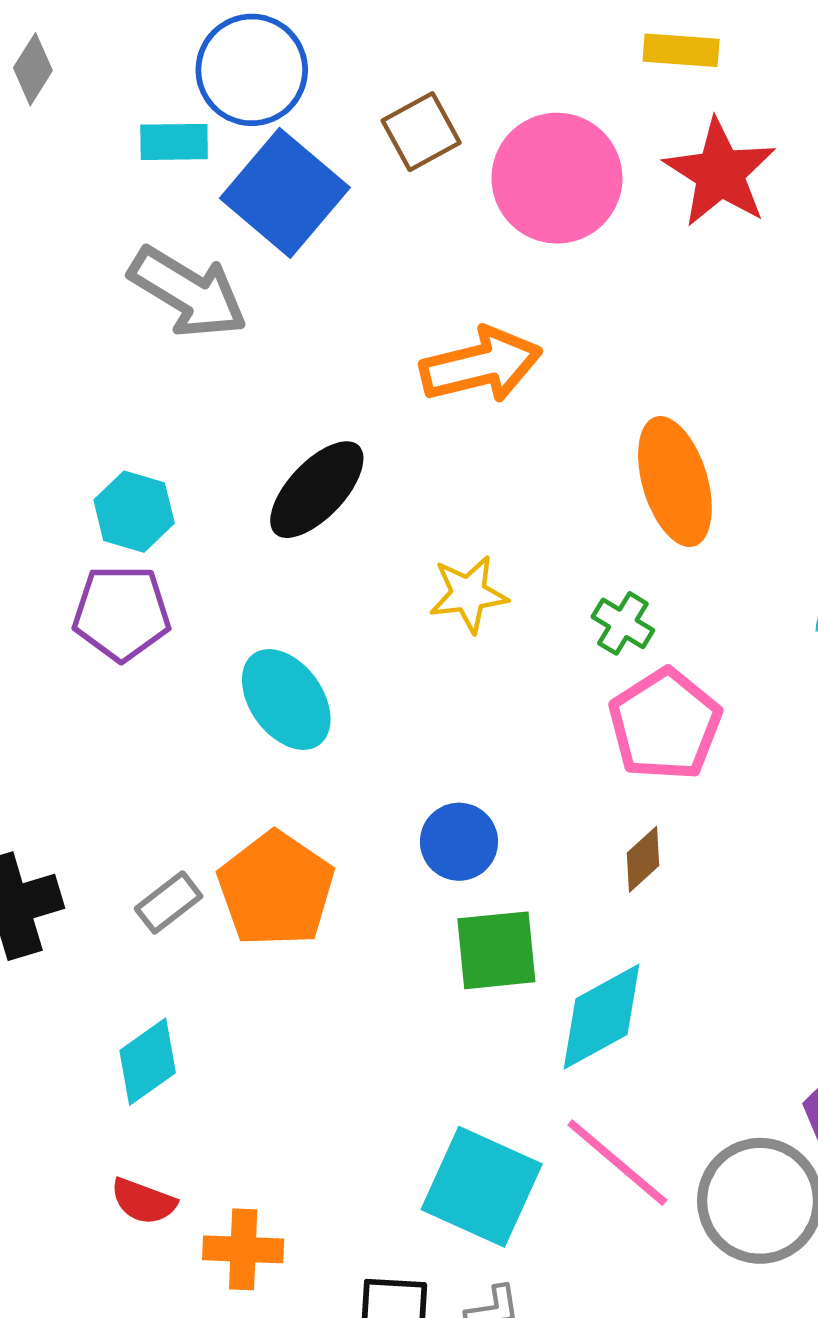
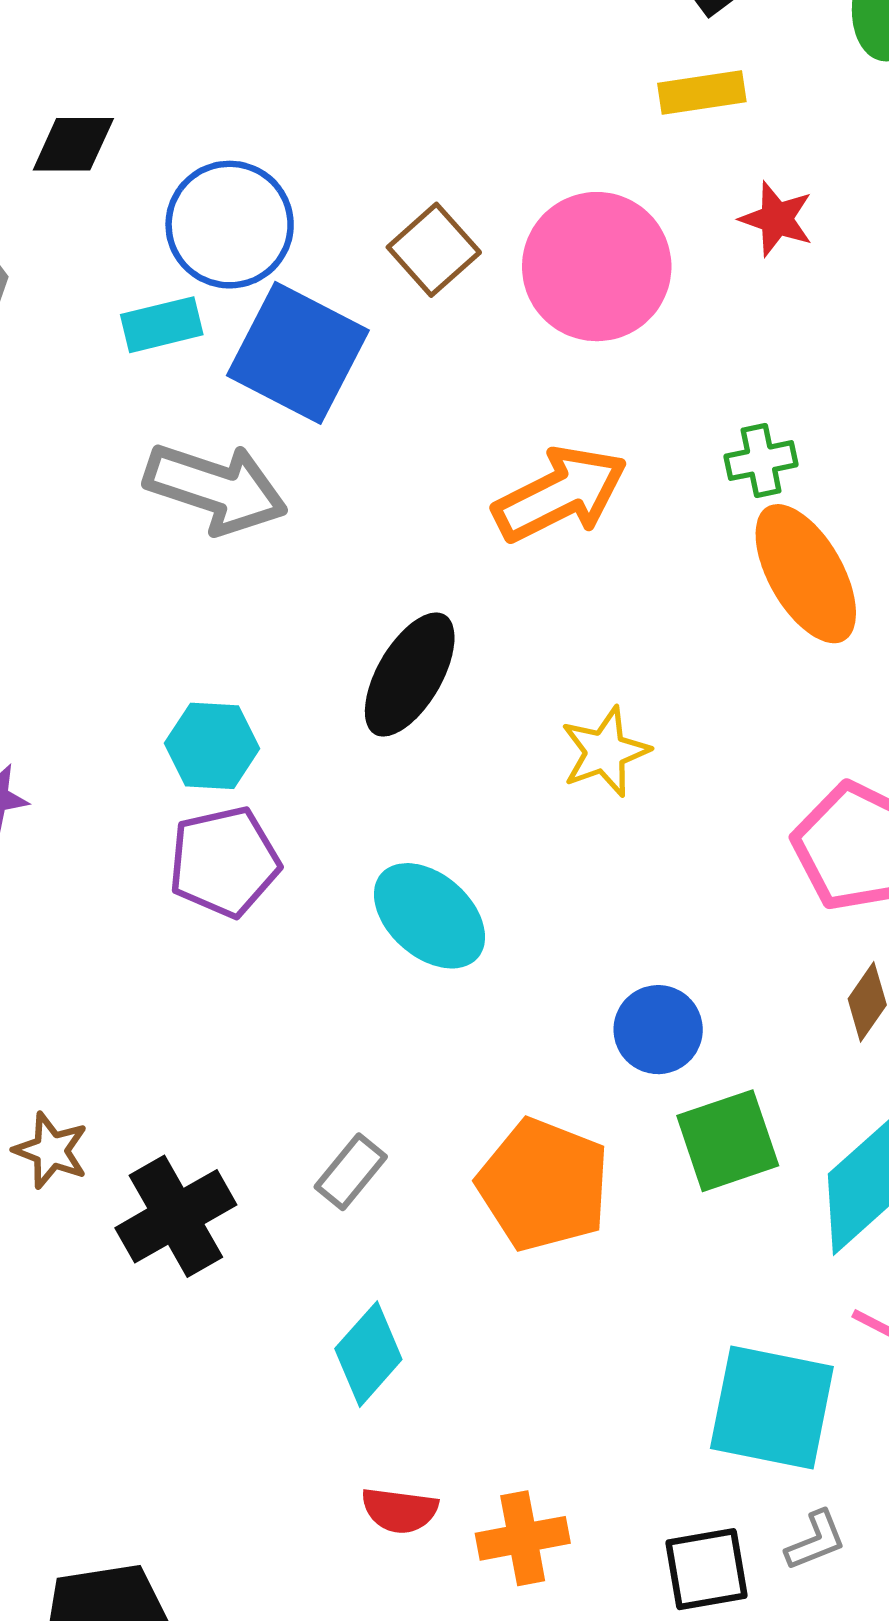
red star: (720, 173) -> (777, 219), size x0.6
green cross: (623, 623) -> (761, 461), moved, turned -30
orange pentagon: (276, 889) -> (544, 1185), moved

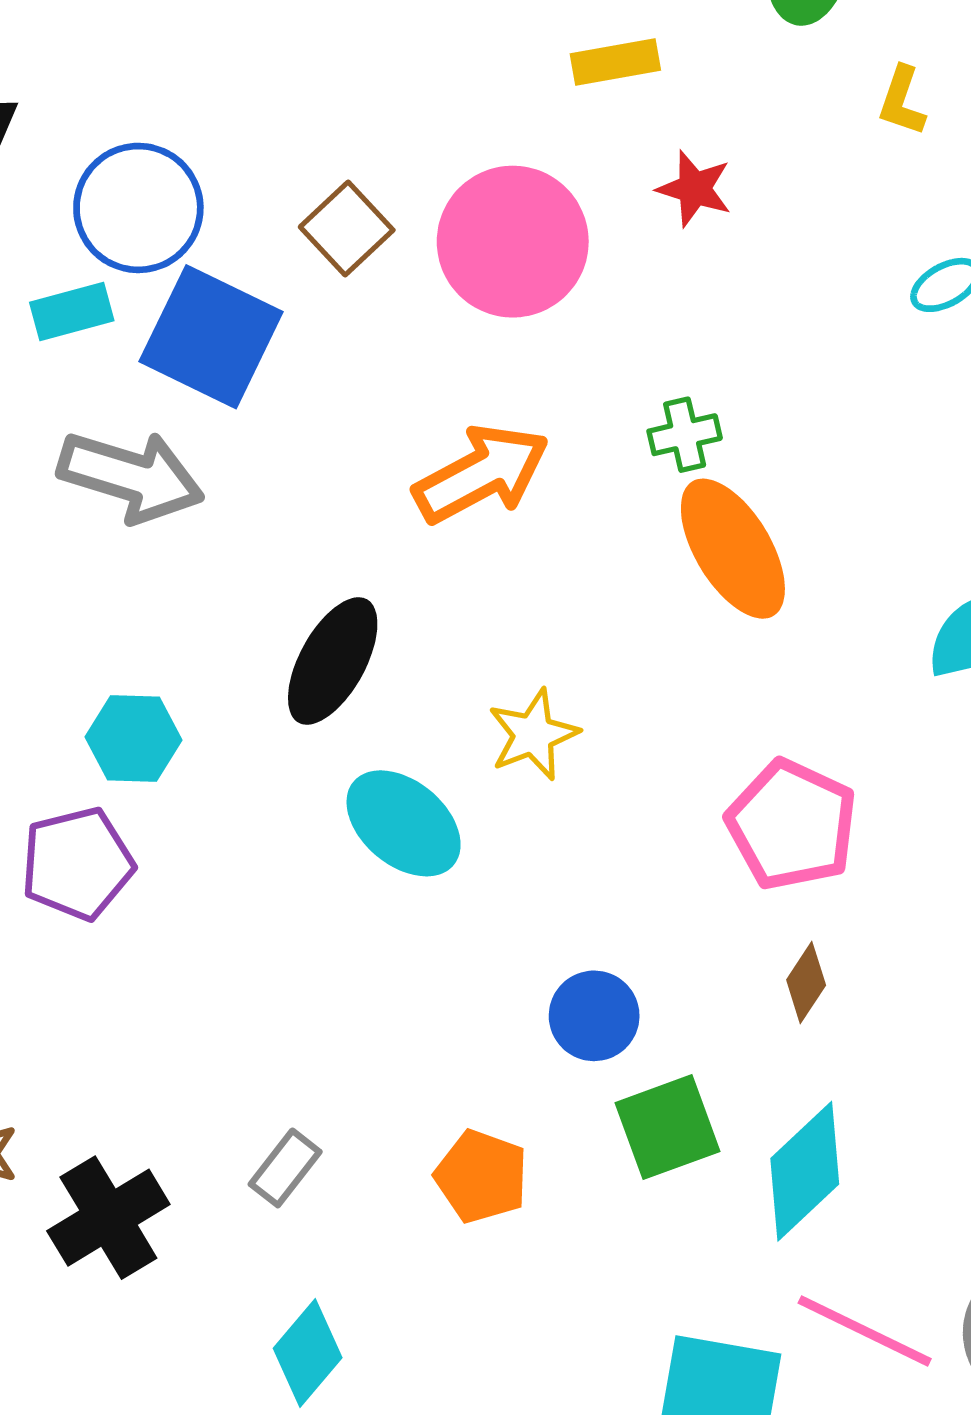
purple pentagon: (224, 862) -> (77, 864), moved
cyan ellipse: (430, 916) -> (404, 823), moved
orange pentagon: (544, 1185) -> (481, 1176), size x0.7

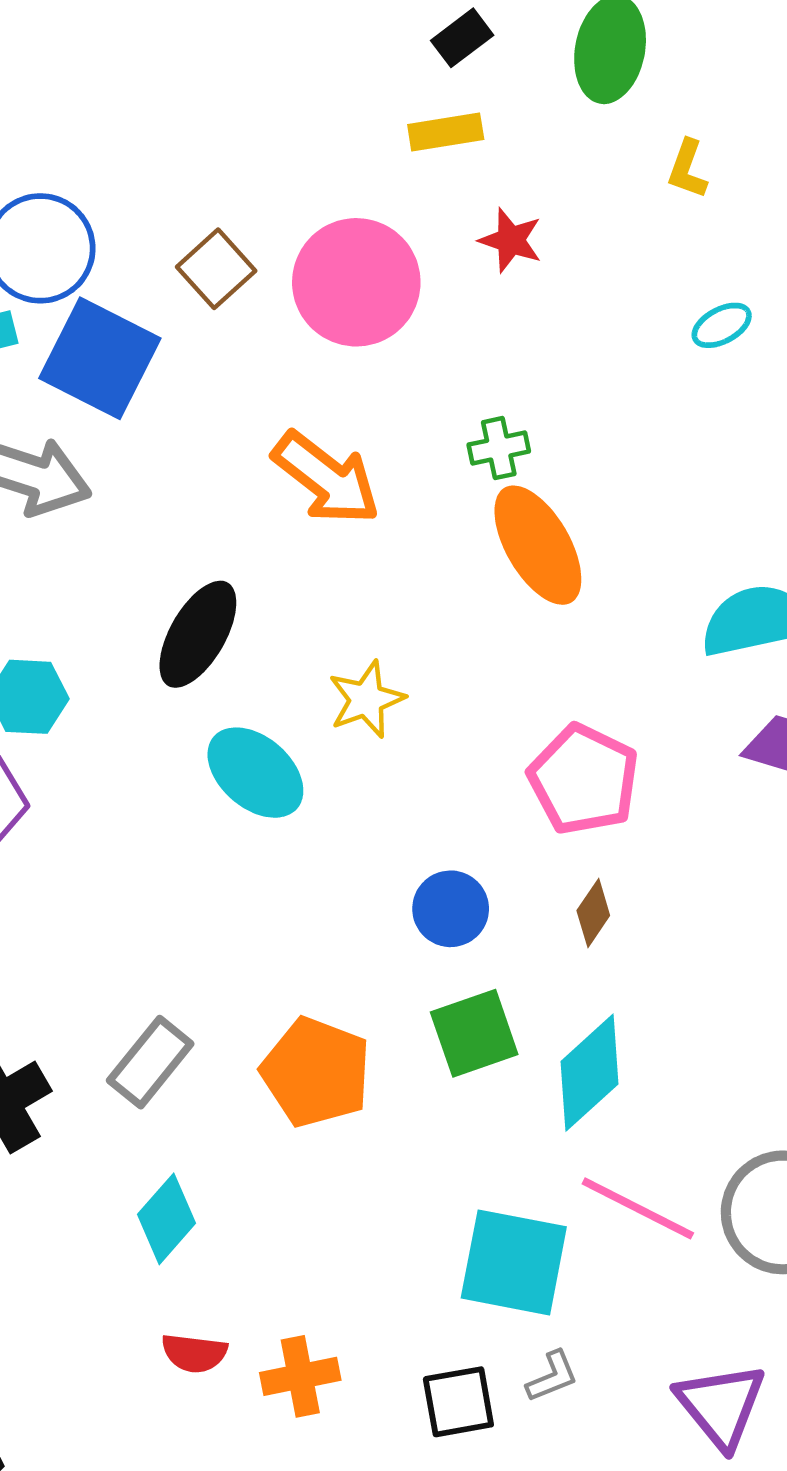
orange arrow: (481, 474) -> (326, 478), turned 65
blue circle: (594, 1016) -> (451, 909), moved
gray rectangle: (285, 1168) -> (150, 1062), size x1.4
orange pentagon: (481, 1176) -> (316, 1072), size x1.4

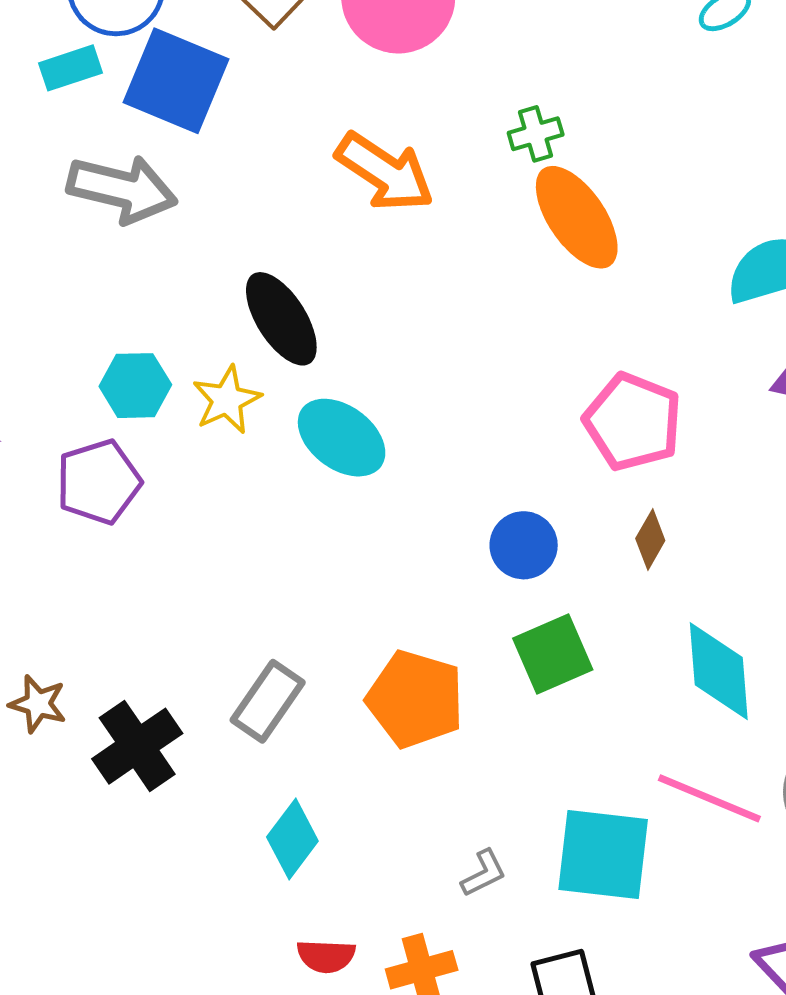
black ellipse: (198, 634) -> (281, 319), turned -58
yellow star: (366, 699) -> (227, 400), moved
cyan diamond: (590, 1073) -> (719, 671), moved, turned -48
gray L-shape: (552, 1376) -> (484, 873), moved

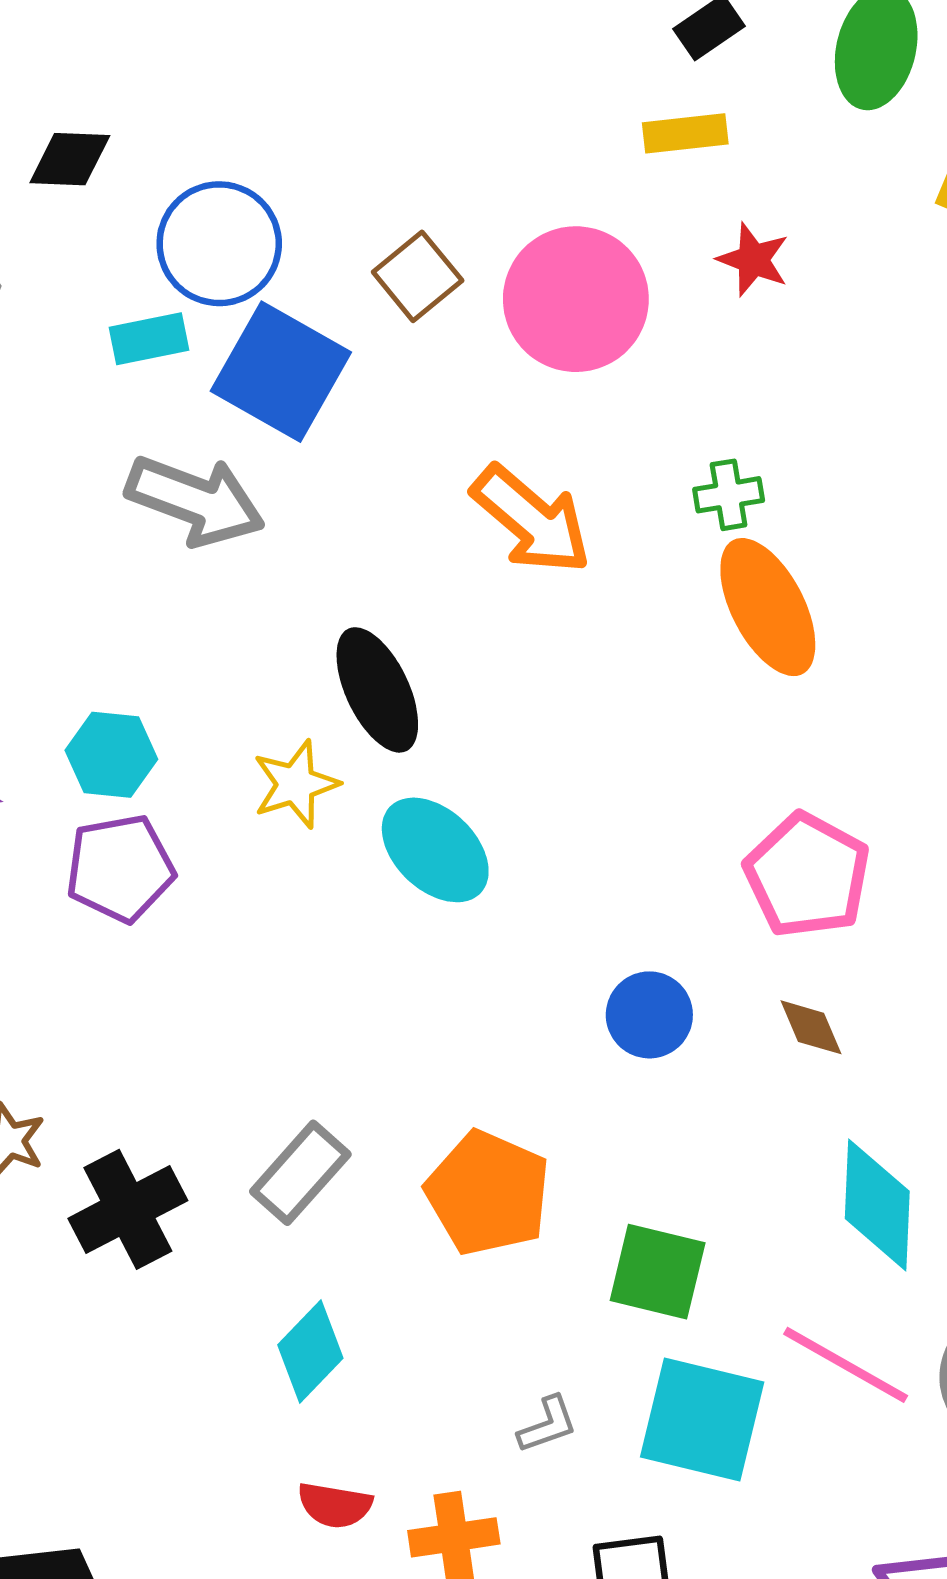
cyan hexagon: (135, 386) -> (111, 755), moved
brown diamond: (650, 540) -> (811, 1027), turned -60
green square: (553, 654) -> (658, 1272), moved, turned 30

